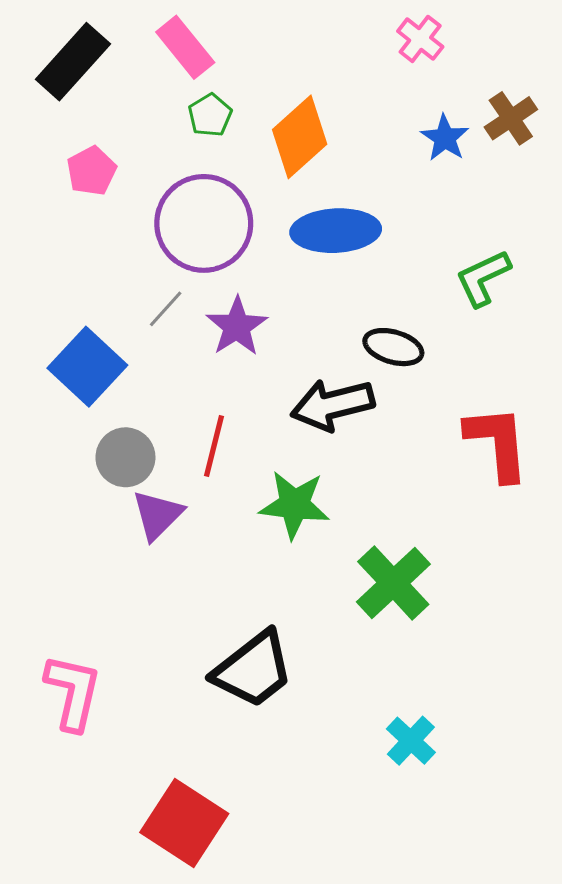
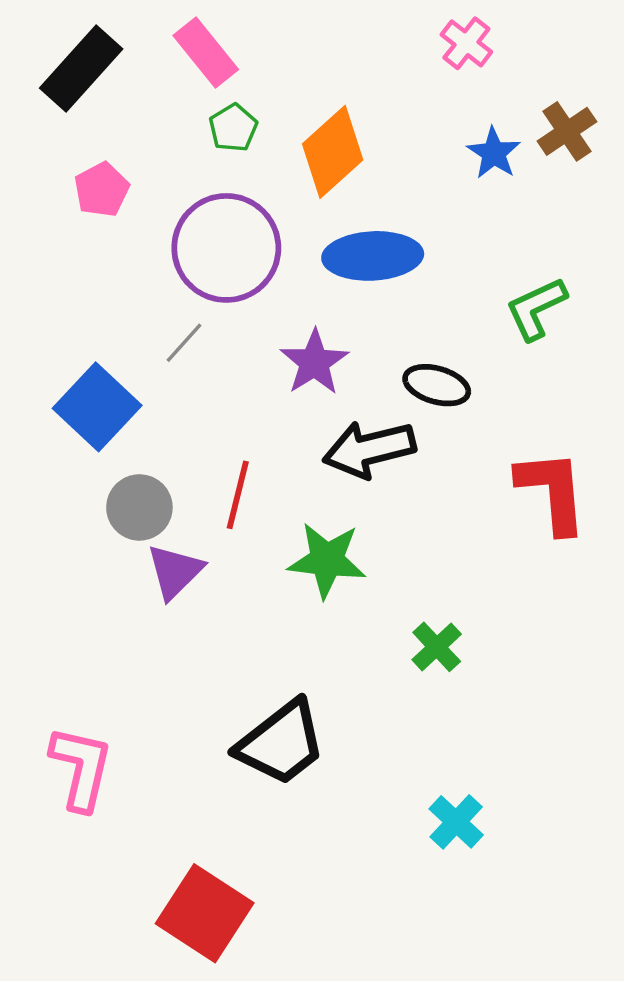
purple star: (237, 326) -> (314, 362), moved
green cross: (393, 583) -> (437, 647), size x0.6

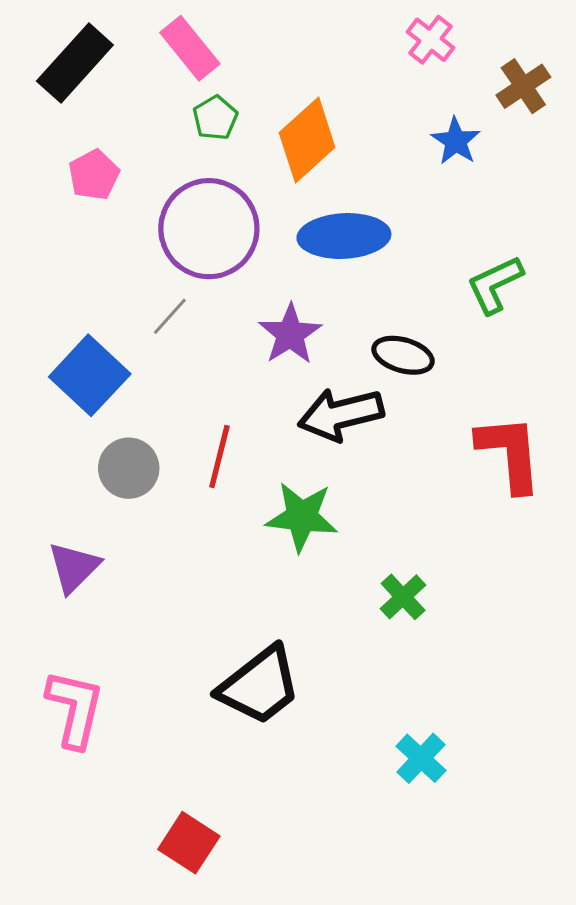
brown cross: (567, 131) -> (523, 86), moved
purple triangle: (175, 571) -> (74, 567), moved
red square: (205, 913) -> (189, 843), size x0.7

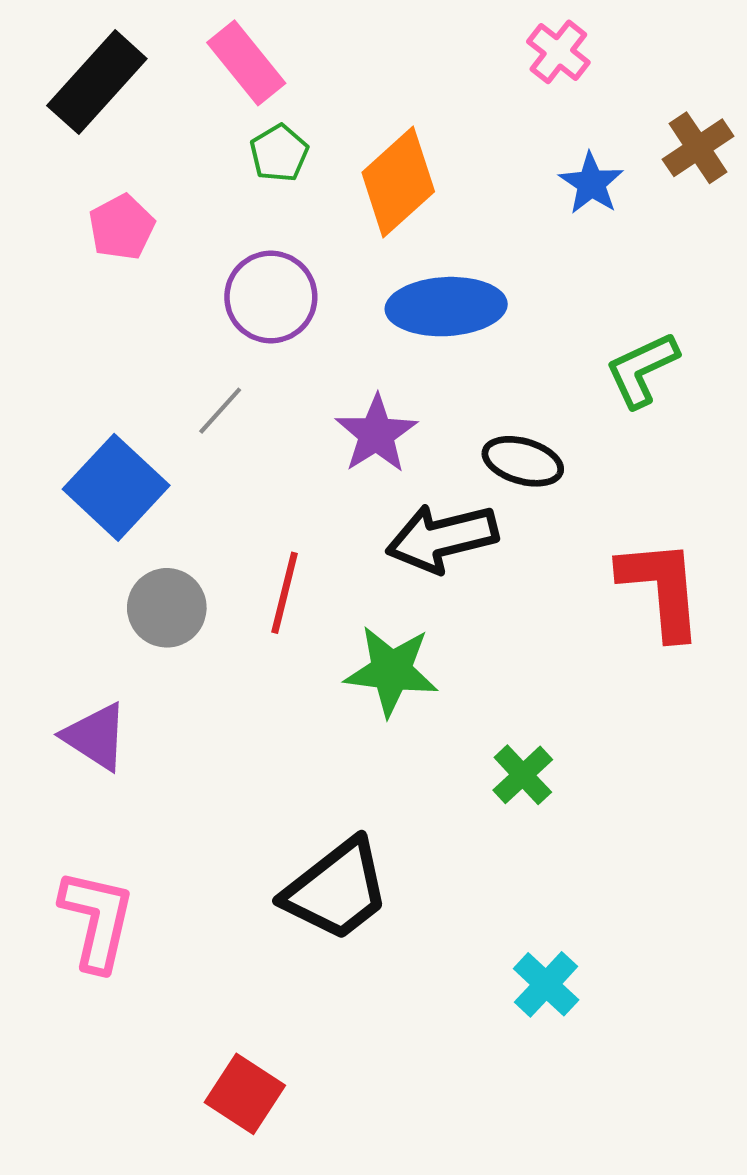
brown cross: (523, 86) -> (698, 148), moved
purple circle: (209, 229) -> (271, 297), size x0.7
purple triangle: (74, 567) -> (96, 737), turned -42

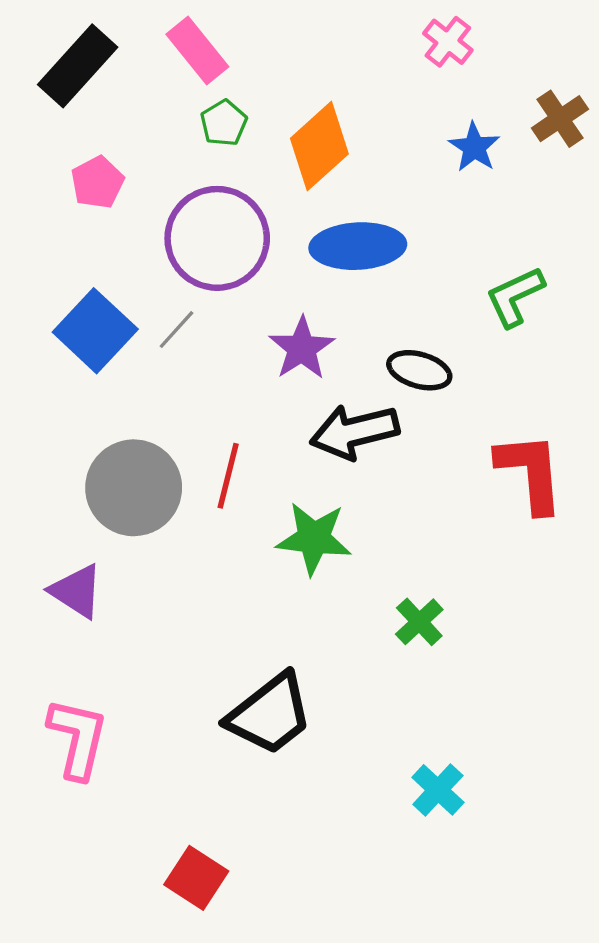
purple circle: (271, 297) -> (217, 238), size x1.4
blue square: (116, 487) -> (95, 331), moved
gray circle: (167, 608) -> (134, 488), size x1.5

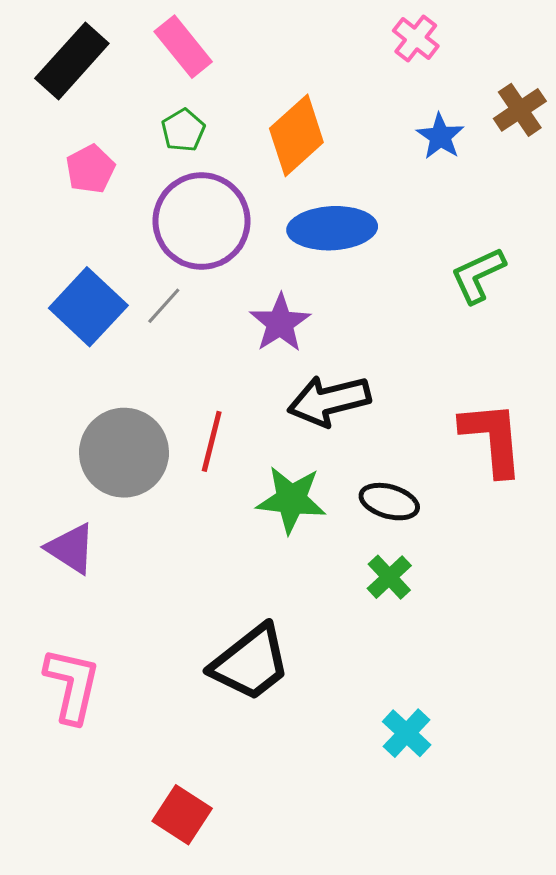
green pentagon: (224, 123) -> (183, 130), moved
black ellipse: (419, 370) -> (389, 502), moved

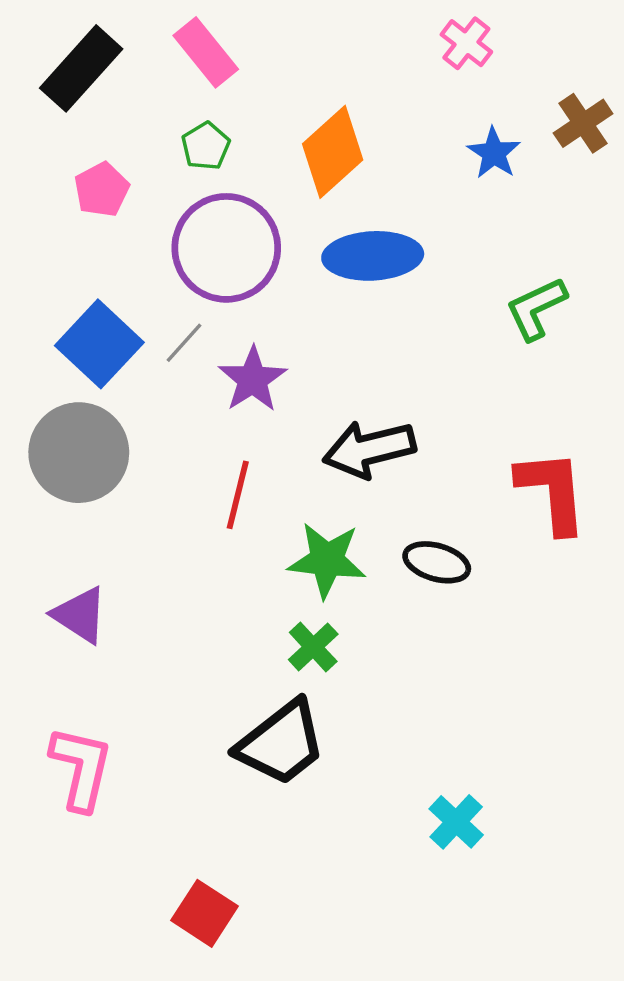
purple star: (280, 323) -> (253, 379), moved
gray circle: (124, 453) -> (79, 453), moved
green cross: (389, 577) -> (313, 647), moved

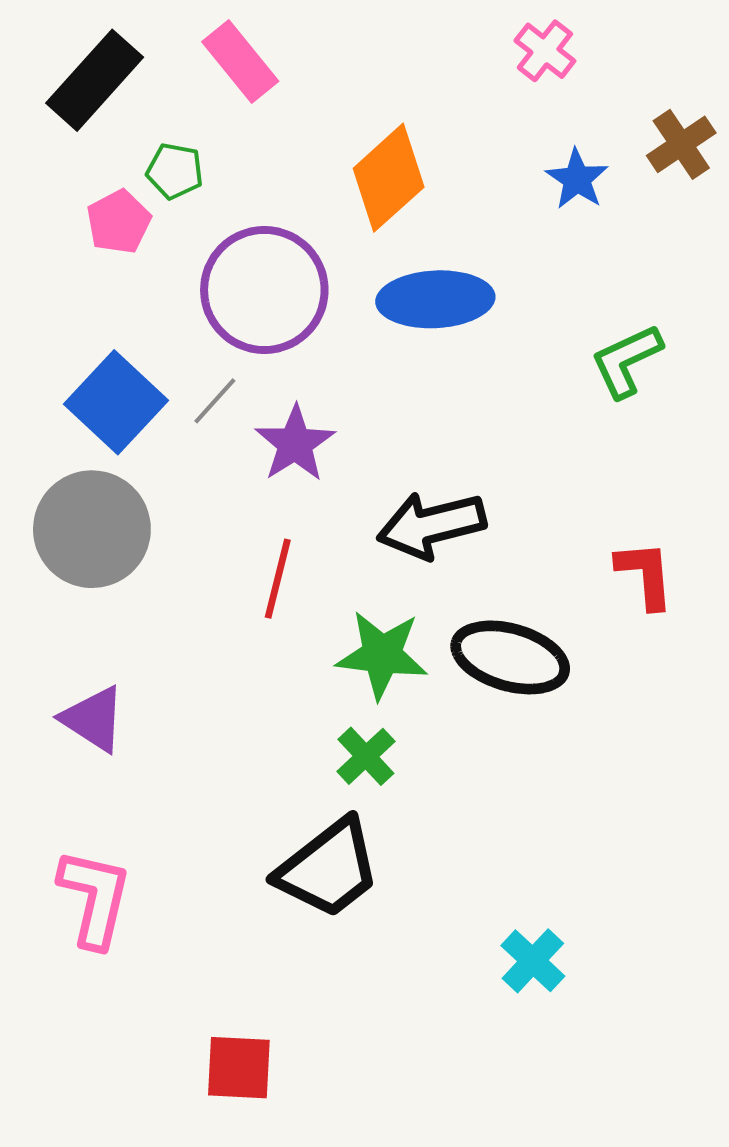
green pentagon: (206, 146) -> (175, 171), moved, turned -30
red L-shape: (552, 491) -> (645, 575), size x0.7
black ellipse: (437, 562) -> (510, 657), size x1.5
red square: (205, 913) -> (239, 1068), turned -30

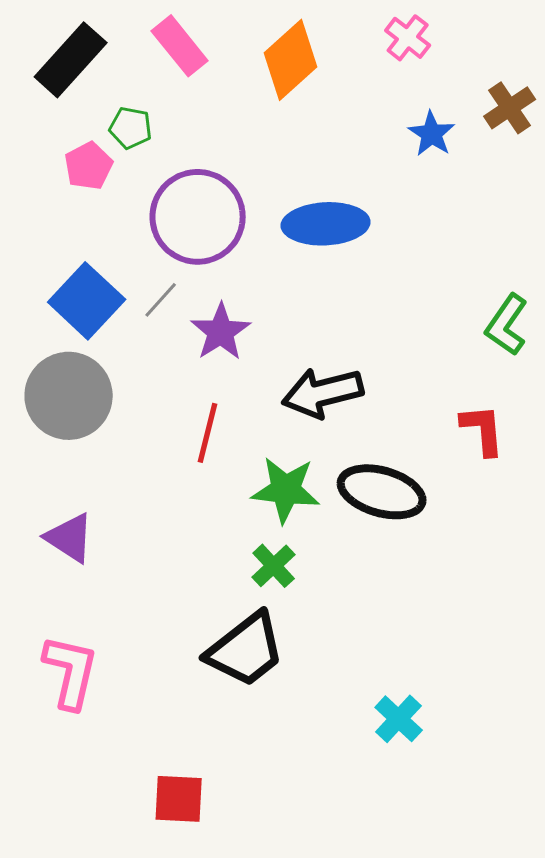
orange diamond: (389, 178) -> (291, 60), moved
green L-shape: (626, 361) -> (507, 325), moved, turned -30

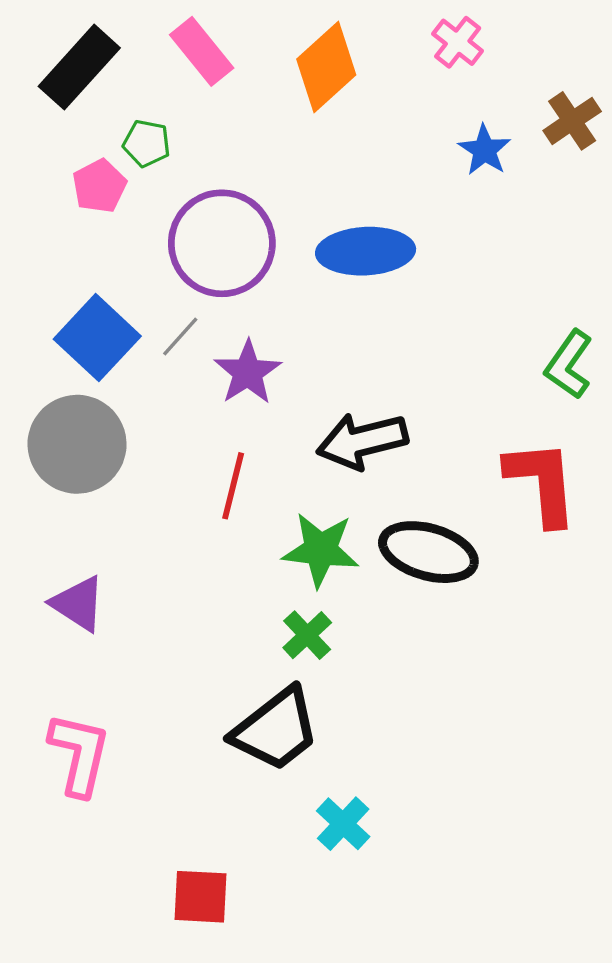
red L-shape: (483, 430) -> (542, 482), size x1.5
cyan cross: (399, 719) -> (343, 824), moved

